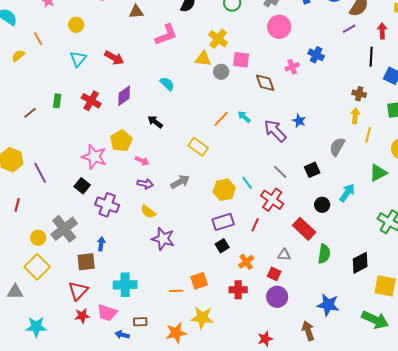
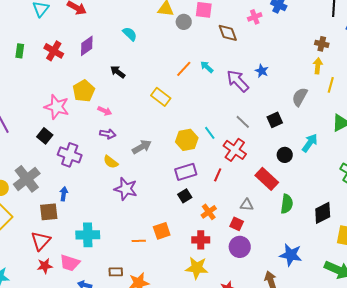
gray arrow: (180, 182) -> (142, 147), moved
yellow star: (202, 318) -> (197, 268), moved
brown rectangle: (140, 322) -> (116, 272), moved

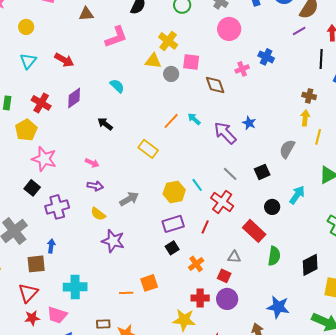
yellow pentagon: (84, 91) -> (26, 130), moved
purple cross: (70, 155) -> (57, 207), turned -35
red cross: (201, 240) -> (200, 298), moved

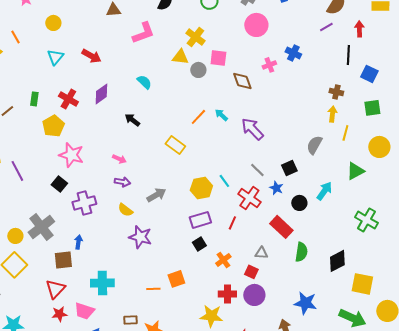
blue star: (249, 123) -> (276, 188), moved

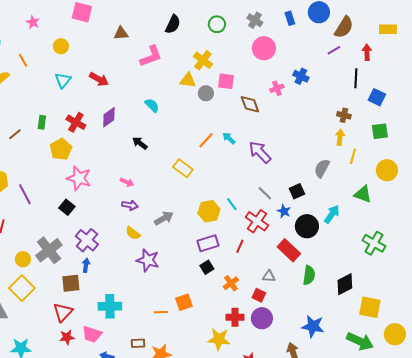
green triangle: (355, 171) -> (363, 194), turned 48
purple cross: (84, 203) -> (87, 240), moved, turned -35
black circle: (299, 203) -> (307, 226), size x1.5

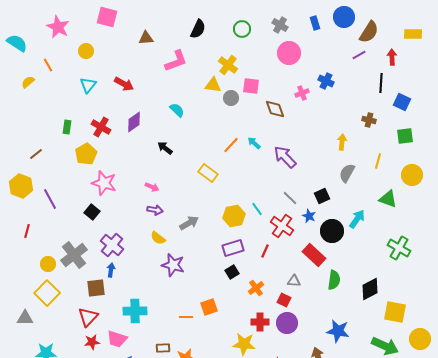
pink star: (33, 22) -> (58, 27), size x1.6
brown line: (15, 134) -> (36, 154), moved
yellow arrow: (340, 137) -> (342, 142), moved

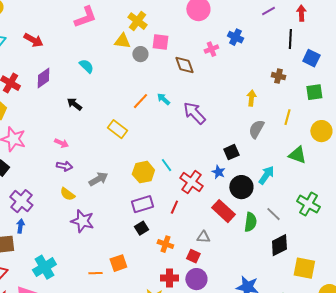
gray line: (290, 198) -> (273, 214), moved
green semicircle: (334, 280) -> (250, 222), moved
orange cross: (256, 288) -> (165, 244), turned -35
cyan cross: (135, 311) -> (44, 267), turned -30

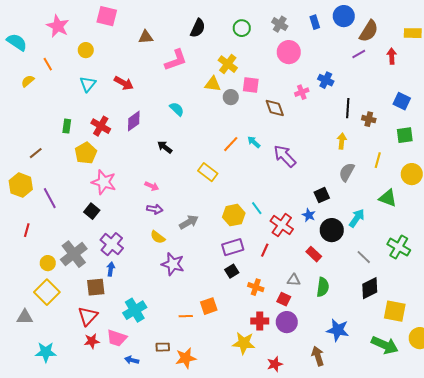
black line: (290, 39) -> (348, 108), moved
red rectangle: (223, 211) -> (314, 254), size x0.7
green semicircle: (250, 222) -> (323, 287), moved

